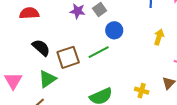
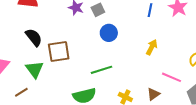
green line: (99, 52) -> (102, 70), moved
green triangle: (47, 79) -> (35, 69), turned -42

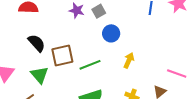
yellow arrow: (152, 47) -> (129, 60), moved
green line: (102, 70) -> (90, 65), moved

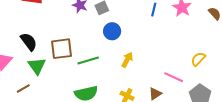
black semicircle: (37, 43) -> (29, 42), moved

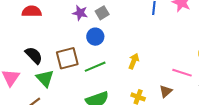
blue circle: (112, 31) -> (95, 37), moved

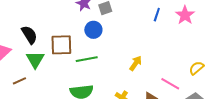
yellow arrow: (134, 61) -> (136, 63), moved

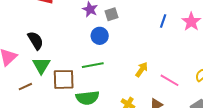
brown square: (61, 45) -> (64, 79), moved
pink line: (170, 84) -> (169, 80), moved

